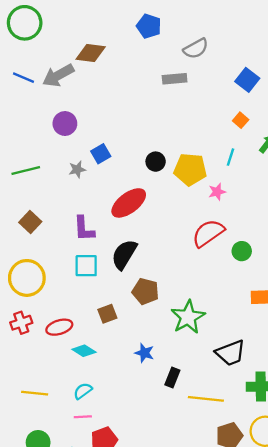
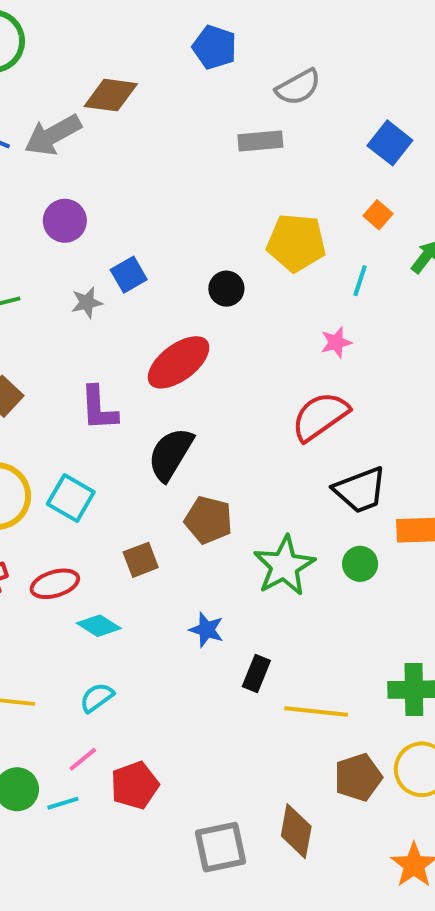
yellow pentagon: (190, 169) -> (296, 243), moved
green circle: (242, 251) -> (360, 564), moved
cyan square: (86, 266) -> (71, 498), moved, turned 30
black trapezoid: (231, 353) -> (360, 490), moved
pink line: (83, 417) -> (83, 759), moved, turned -36

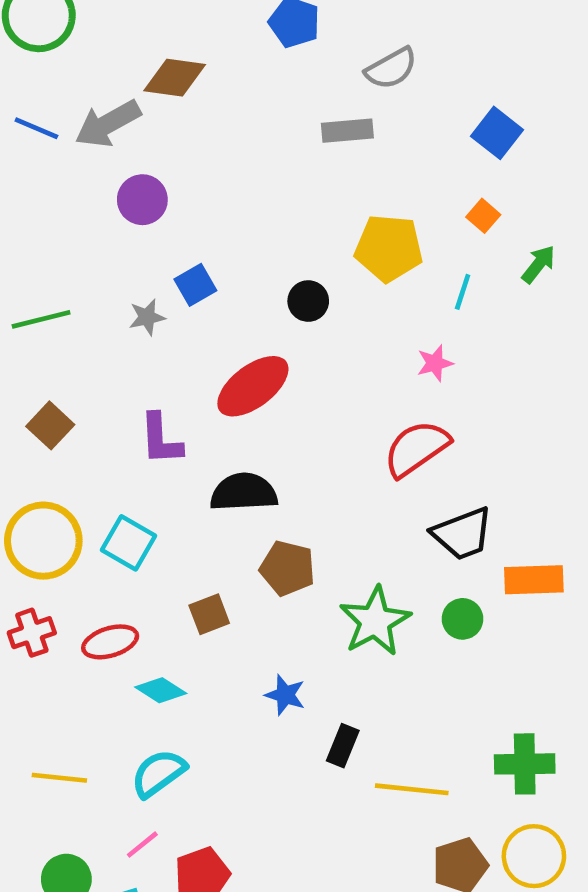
purple circle: (65, 221) -> (142, 200), moved
black semicircle: (171, 454) -> (244, 492), turned 56
cyan semicircle: (97, 697) -> (158, 773), size x1.4

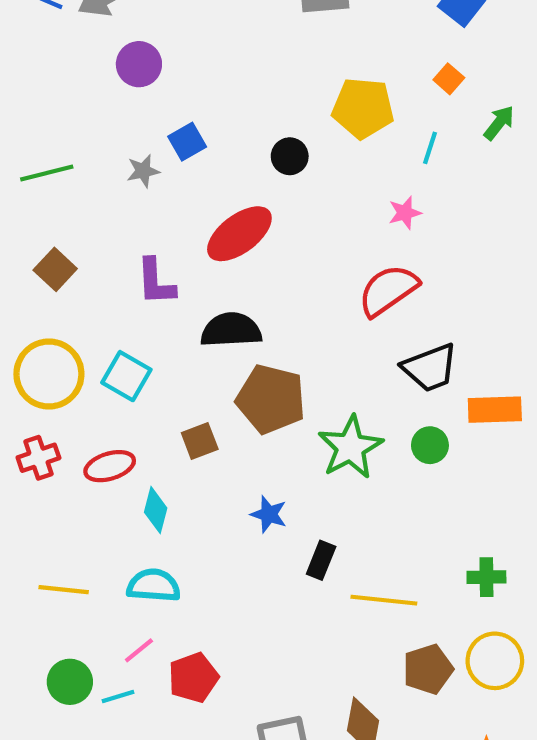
brown pentagon: (287, 568) -> (271, 399), size x1.4
cyan diamond: (161, 690) -> (156, 510), turned 72
green cross: (525, 764) -> (486, 577), size x0.7
cyan semicircle: (158, 773) -> (154, 585), turned 40

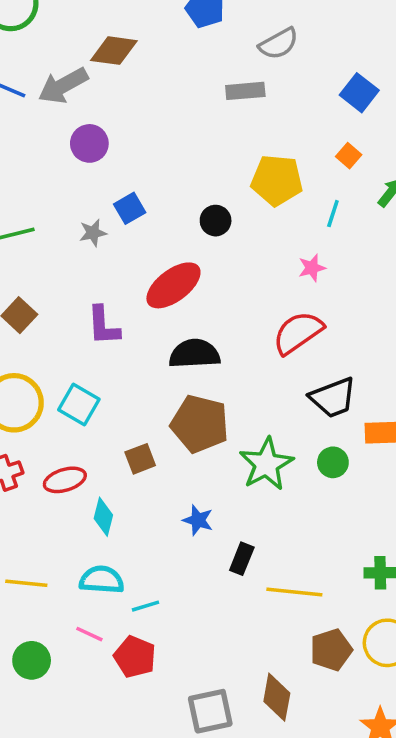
black semicircle: (231, 330) -> (194, 354), moved
pink line: (139, 650) -> (89, 634), turned 64
red pentagon: (193, 678) -> (135, 657), turned -30
cyan line: (118, 696) -> (145, 606), moved

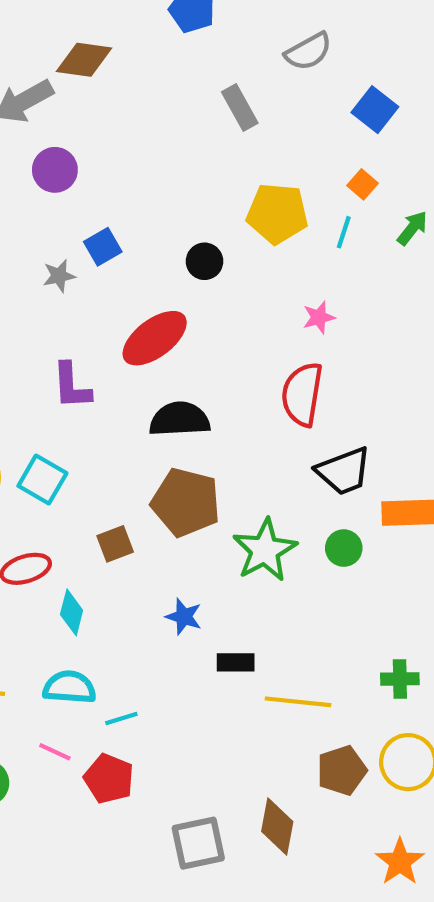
gray semicircle: (279, 44) -> (308, 51), moved
gray rectangle: (245, 91) -> (240, 108), turned 66
cyan line: (333, 214) -> (344, 232), moved
red semicircle: (298, 333) -> (302, 394), turned -46
black rectangle: (242, 559) -> (236, 662), turned 68

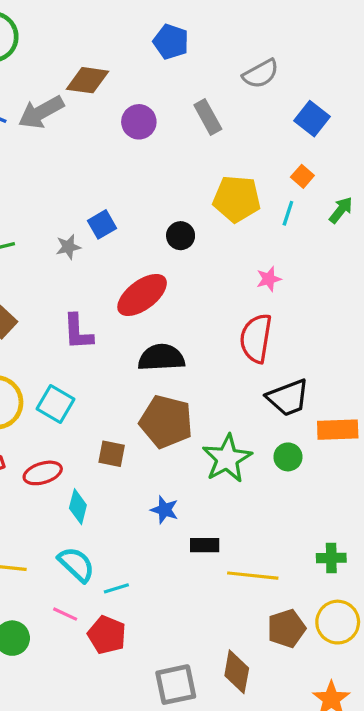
purple circle: (55, 170) -> (139, 122), moved
brown square: (115, 544) -> (112, 454), turned 32
cyan semicircle: (69, 687) -> (76, 564), turned 39

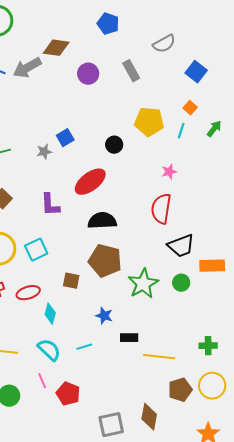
cyan square: (55, 404) -> (36, 250), turned 35
cyan line: (116, 588) -> (84, 347), moved
pink line: (65, 614) -> (42, 381), turned 42

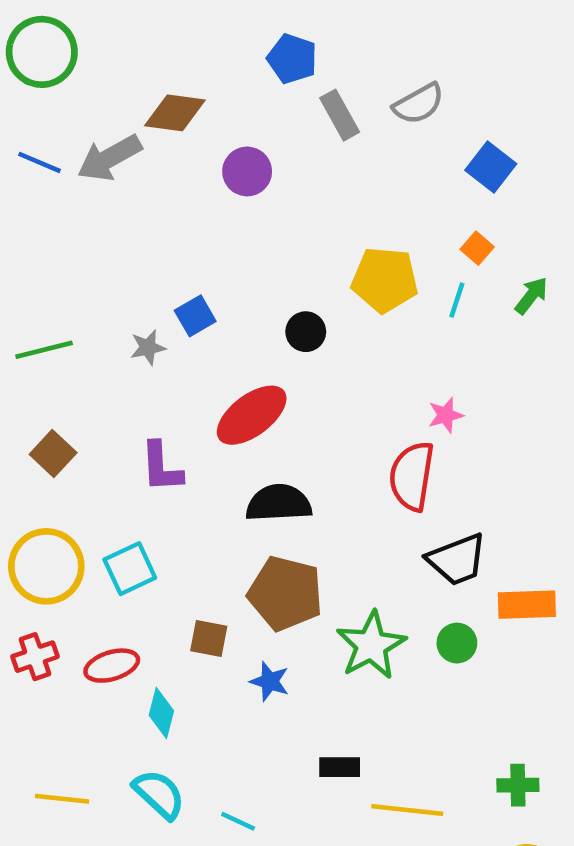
gray rectangle: (131, 71) -> (340, 115), moved
pink star: (169, 172) -> (446, 415), moved
blue star: (104, 316) -> (270, 681), moved
cyan line: (84, 347) -> (238, 821), moved, turned 42

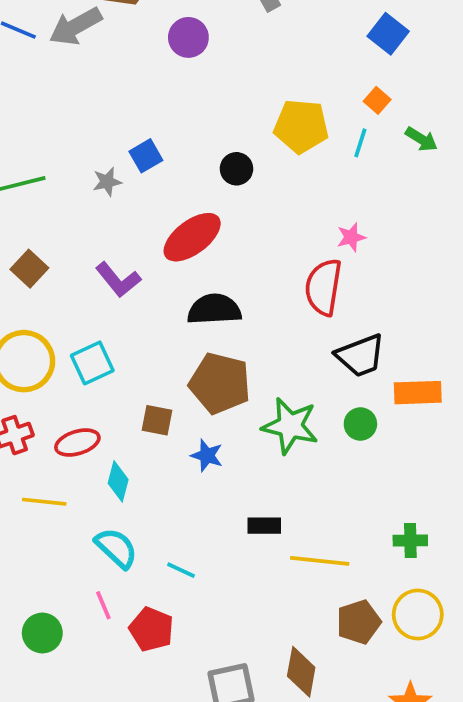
green arrow: (531, 296) -> (421, 139), turned 84
purple L-shape: (161, 467) -> (118, 280), turned -36
green star: (371, 645) -> (290, 426), turned -30
yellow line: (62, 799) -> (44, 502), moved

